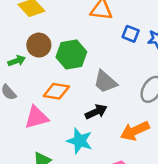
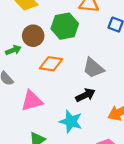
green hexagon: (71, 55) -> (65, 26), moved
orange diamond: (56, 91) -> (51, 64), moved

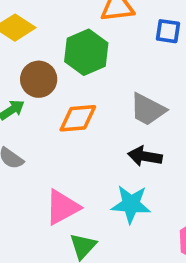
black arrow: (85, 95) -> (145, 156), turned -132
pink triangle: (32, 101) -> (62, 207), moved

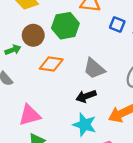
black arrow: (145, 156) -> (86, 96), turned -42
cyan star: (131, 204) -> (85, 125), moved

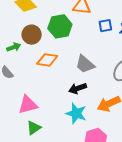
blue square: (117, 25) -> (105, 26), turned -32

